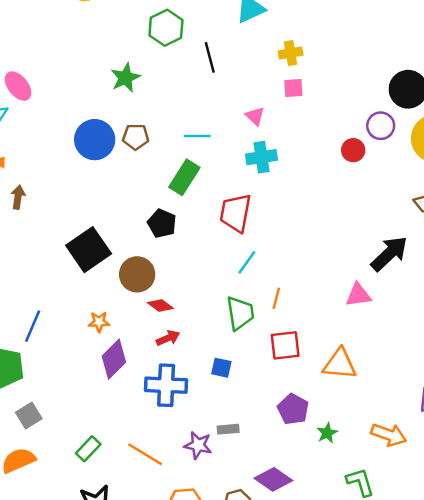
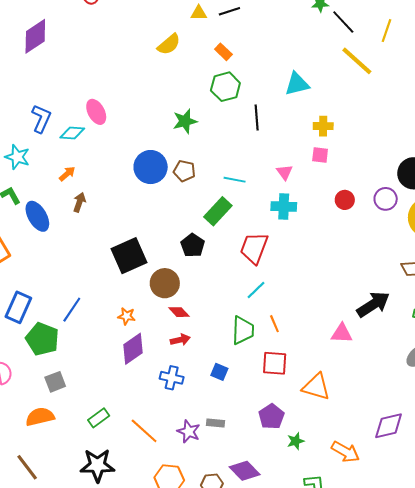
red circle: (353, 150) -> (345, 200), moved
orange line: (276, 298) -> (274, 324), turned -48
blue cross: (166, 385) -> (172, 378), size x0.7

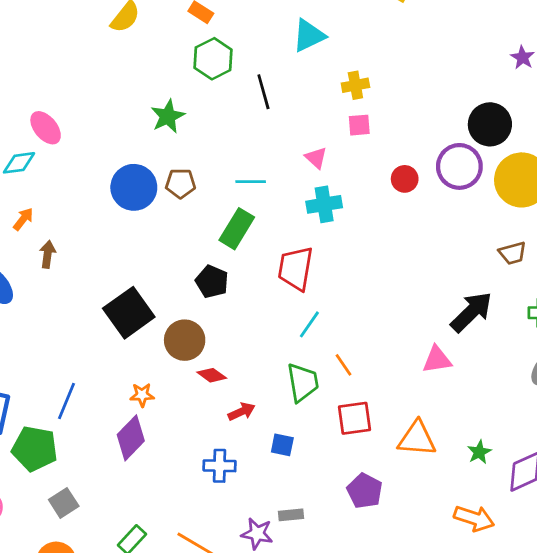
purple circle: (386, 199) -> (459, 166), size x1.4
red arrow: (180, 340) -> (242, 412), moved
purple diamond: (133, 349) -> (131, 438), moved
green star: (296, 441) -> (479, 452), moved

